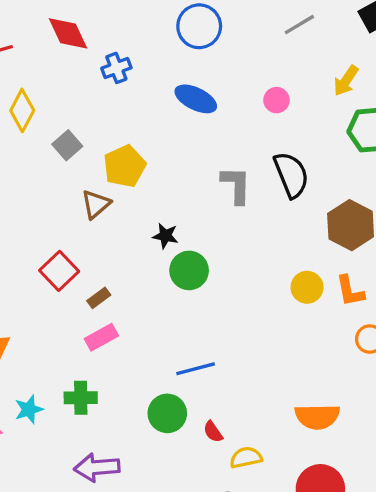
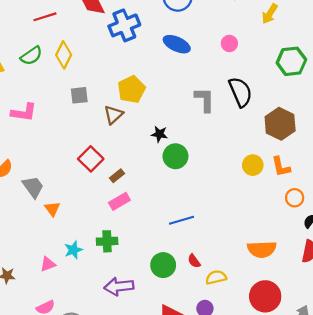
blue cross: (116, 68) -> (124, 25), size x1.6
yellow arrow: (346, 81) -> (270, 14), moved
gray square: (67, 145) -> (79, 95), moved, turned 36
green circle: (167, 413) -> (163, 265), moved

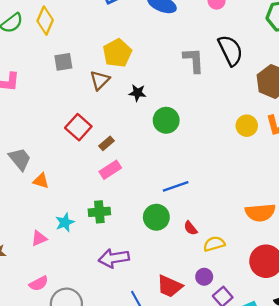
black star: (159, 134) -> (138, 93), moved
orange triangle: (52, 209) -> (41, 181), turned -35
green circle: (163, 265) -> (156, 217), moved

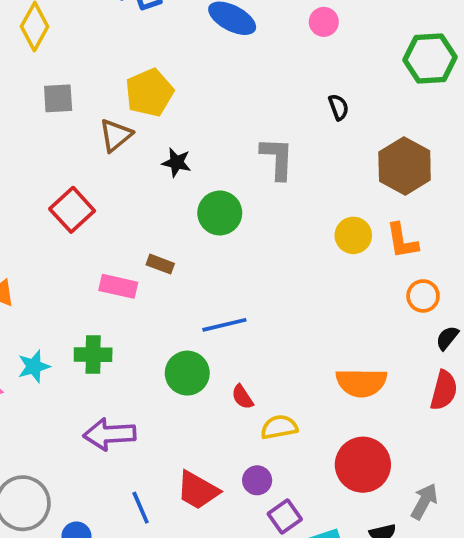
black semicircle: (230, 50) -> (339, 107), size x0.5
gray L-shape: (194, 60) -> (277, 158), moved
brown rectangle: (106, 143) -> (160, 264), moved, turned 56
pink rectangle: (110, 170) -> (118, 286), turned 40

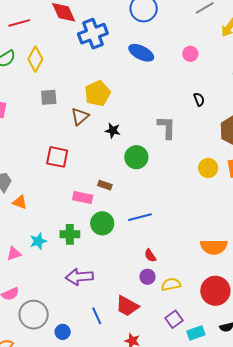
red square: (72, 210) -> (57, 157), turned -35
green circle: (187, 373) -> (102, 223), moved
yellow semicircle: (279, 427) -> (171, 284), moved
purple circle: (257, 480) -> (147, 277), moved

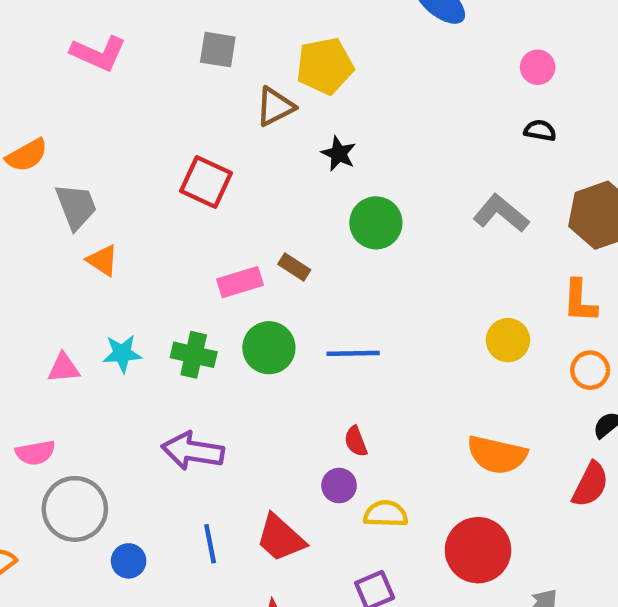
pink circle: (190, 54) -> (538, 67), moved
black semicircle: (199, 99) -> (540, 130), turned -72
gray L-shape: (167, 127) -> (501, 213), moved, turned -65
yellow circle: (208, 168) -> (508, 340), moved
pink rectangle: (83, 197) -> (240, 282), turned -42

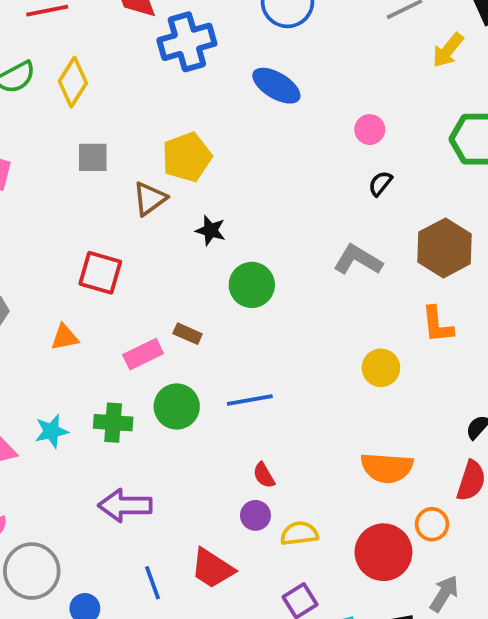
black semicircle: (540, 130) -> (380, 183), turned -52
orange triangle: (103, 260) -> (65, 337), moved, turned -36
orange circle: (590, 370) -> (432, 524), moved

